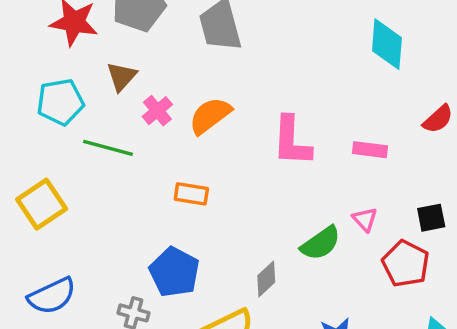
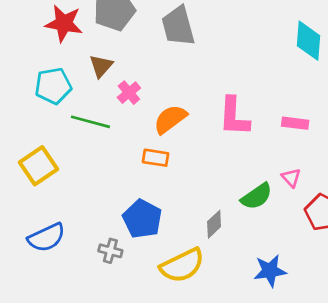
orange semicircle: (210, 116) -> (170, 119), moved

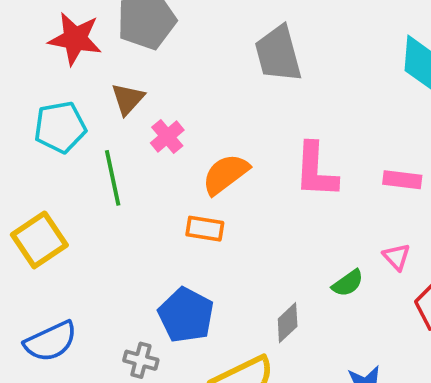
gray trapezoid: (178, 26) -> (278, 54), moved
green line: (90, 122) -> (113, 178), turned 63
green semicircle: (257, 196) -> (348, 283), size x0.7

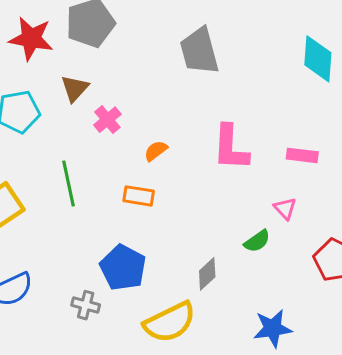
orange semicircle: (226, 174) -> (156, 151), size x0.6
green line: (113, 178) -> (68, 183), moved
pink triangle: (397, 257) -> (285, 208), moved

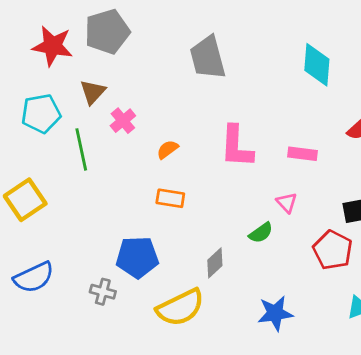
green line: (68, 183) -> (81, 149), moved
orange rectangle: (139, 196) -> (170, 198), moved
blue pentagon: (123, 268) -> (137, 257), turned -30

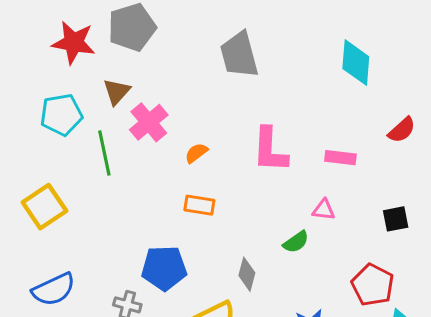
pink cross: (123, 121) -> (149, 122), size x1.4
pink triangle: (287, 203) -> (324, 210), turned -40
red pentagon: (333, 250) -> (373, 285), moved
gray diamond: (215, 263) -> (247, 274), turned -32

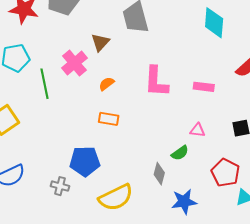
brown triangle: (117, 92) -> (100, 42), moved
pink triangle: (324, 210) -> (198, 130), moved
green semicircle: (296, 242) -> (180, 153), moved
gray diamond: (247, 274) -> (159, 174), moved

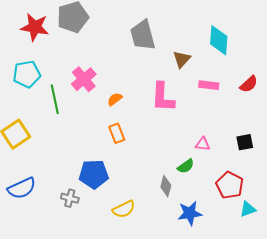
brown triangle: (100, 42) -> (182, 59), moved
pink rectangle: (204, 87) -> (209, 85), moved
orange rectangle: (109, 119) -> (117, 133), turned 60
yellow semicircle: (116, 197) -> (124, 209), size x0.7

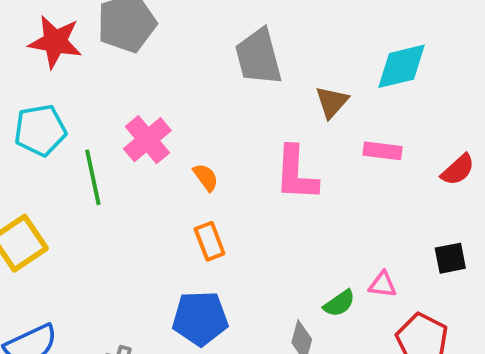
cyan diamond: (219, 40) -> (401, 66), turned 72
red semicircle: (249, 84) -> (458, 170), moved
orange semicircle: (115, 99) -> (206, 177), turned 91
pink triangle: (203, 144) -> (383, 285), moved
blue pentagon: (94, 174) -> (200, 318), moved

